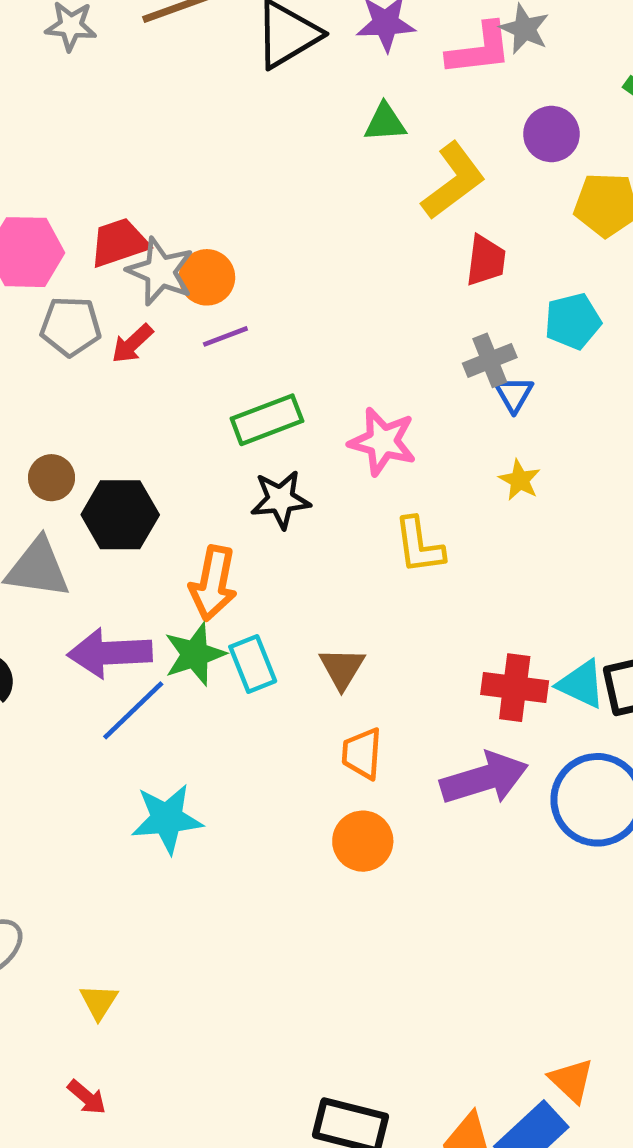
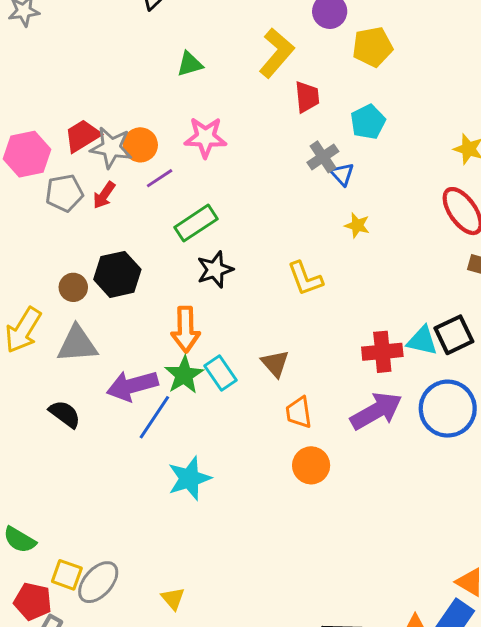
green triangle: (385, 122) -> (190, 64), moved
pink star: (383, 441) -> (205, 137), moved
black hexagon: (120, 515) -> (117, 274), moved

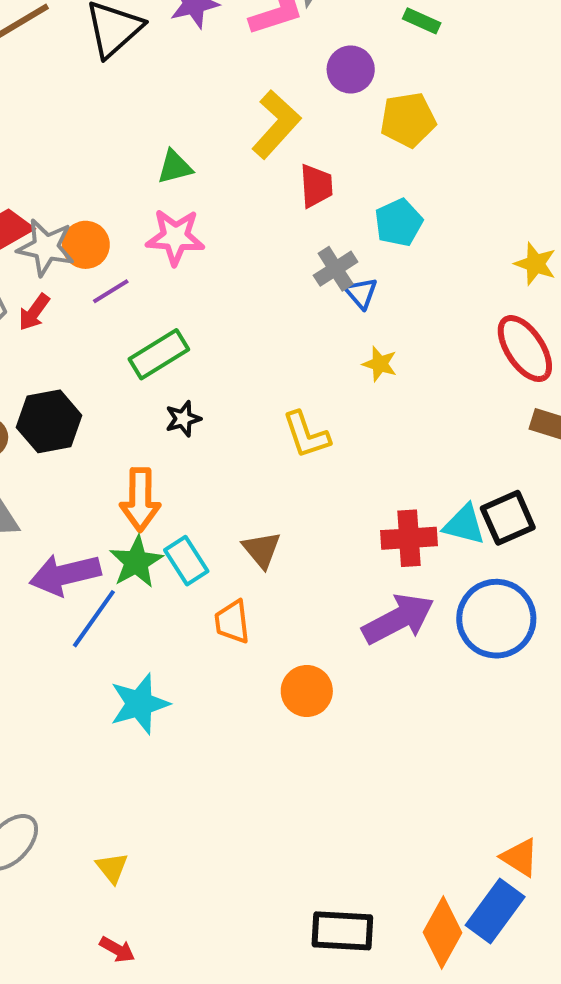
green triangle: (190, 64) -> (175, 167), moved
black star: (215, 270) -> (183, 419), size x0.7
orange trapezoid: (299, 412) -> (232, 622), moved

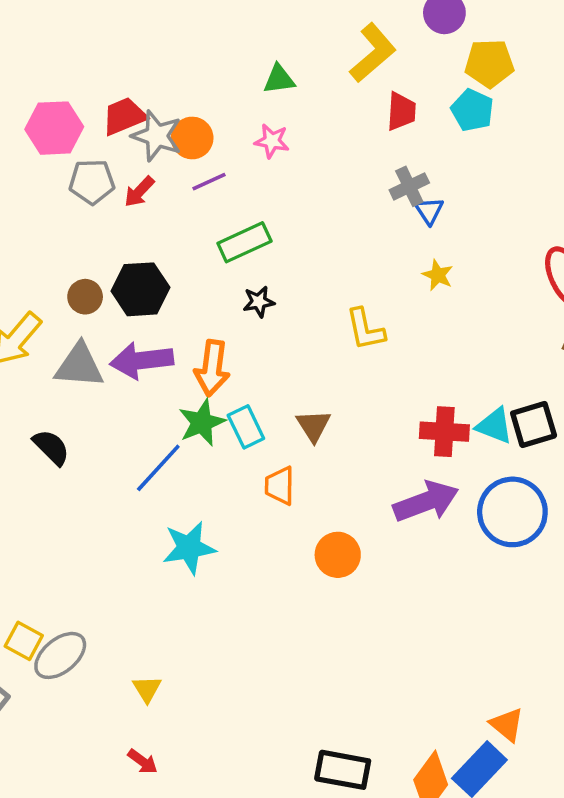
cyan pentagon: (399, 223) -> (472, 110), moved, turned -30
pink star: (175, 237) -> (272, 141), size x0.7
purple arrow: (65, 574) -> (142, 360), moved

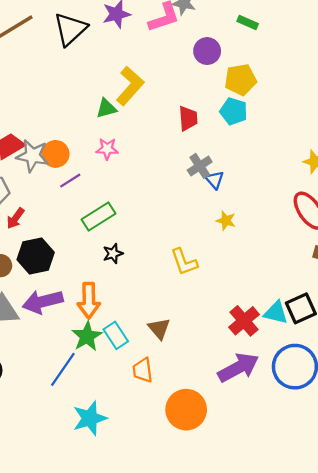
yellow L-shape: (373, 53) -> (130, 86), moved
red arrow: (139, 192) -> (15, 218), moved
red cross: (444, 432) -> (244, 321), turned -36
orange circle: (338, 555) -> (186, 410), size x1.4

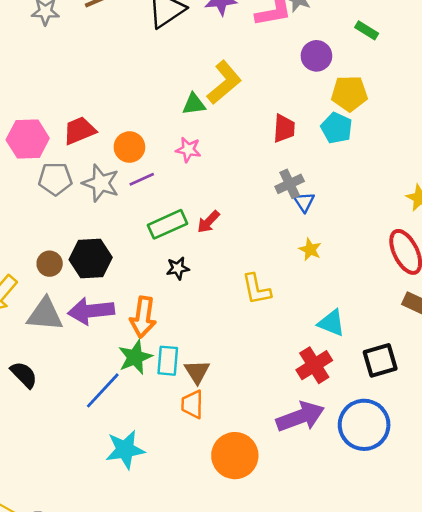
gray star: (33, 156) -> (101, 183), moved
red arrow: (15, 218) -> (208, 222), moved
cyan triangle: (276, 313) -> (331, 323), moved
brown triangle: (159, 329) -> (197, 372), moved
cyan rectangle: (116, 335) -> (168, 361), turned 30

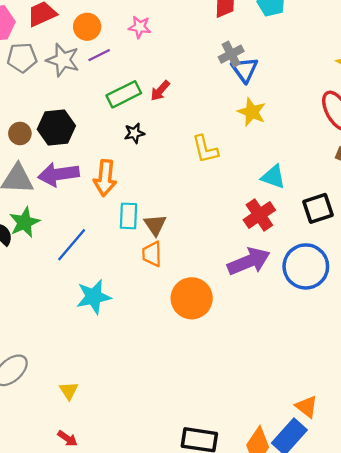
blue triangle: (304, 202) -> (245, 70), size x1.4
yellow star: (310, 249) -> (252, 112), size x1.4
green star: (135, 357) -> (24, 222), moved

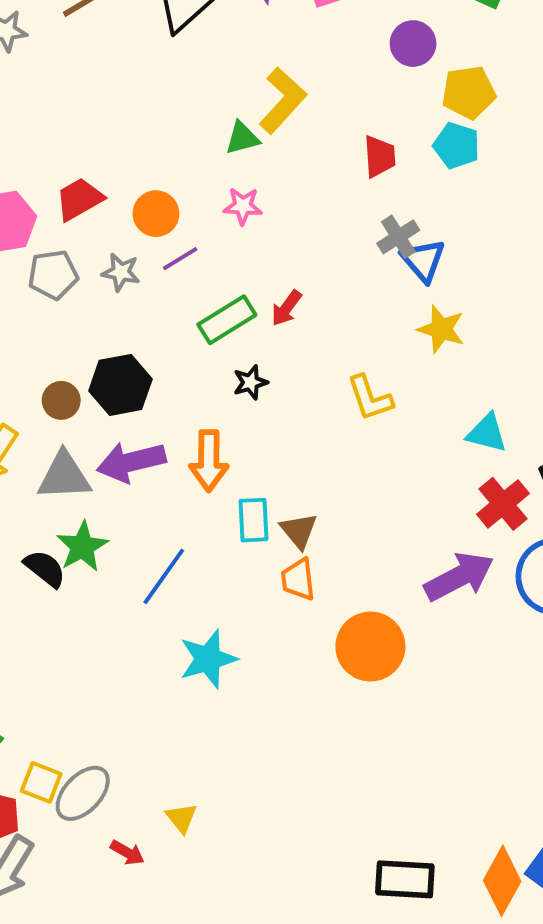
gray star: (63, 60) -> (121, 272), size x0.7
red cross: (259, 215) -> (503, 504), moved
red arrow: (67, 438) -> (127, 853), moved

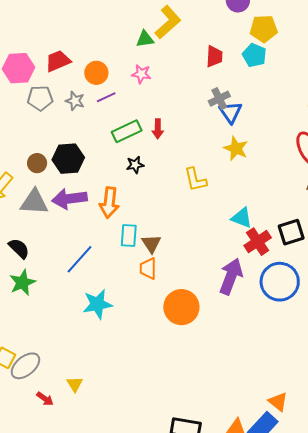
red arrow: (286, 308) -> (158, 129), turned -42
cyan triangle: (487, 433) -> (242, 218), moved
green star: (82, 547) -> (22, 283), moved
purple arrow: (459, 577) -> (231, 276), turned -48

